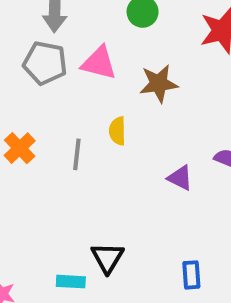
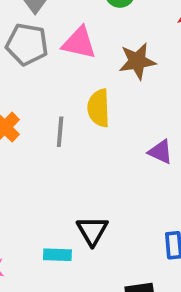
yellow semicircle: (117, 131) -> (99, 108), size x1.4

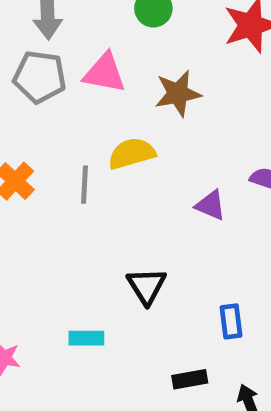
yellow semicircle: (99, 108) -> (132, 153), turned 78
black triangle: (92, 231) -> (147, 286), moved

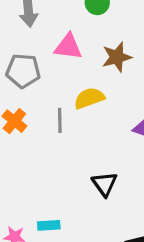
gray pentagon: (40, 77) -> (23, 71), moved
cyan rectangle: (86, 338) -> (49, 225), moved

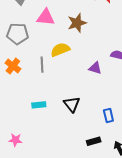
cyan rectangle: (49, 225) -> (39, 105), moved

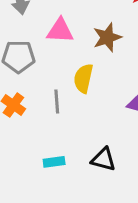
yellow semicircle: (60, 50) -> (83, 78), turned -54
black triangle: (72, 104) -> (103, 159), turned -36

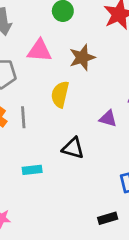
gray line: (57, 102) -> (23, 117), moved
black triangle: (103, 159) -> (73, 148), moved

